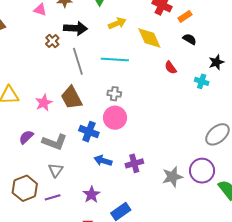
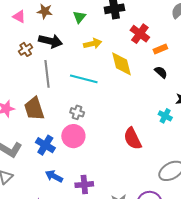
red semicircle: (171, 68) -> (133, 138), moved, size x1.6

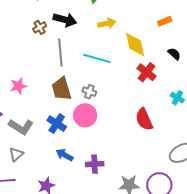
red cross: (140, 34) -> (147, 72), moved
orange rectangle: (160, 49) -> (165, 21), moved
brown trapezoid: (34, 109) -> (61, 89), moved

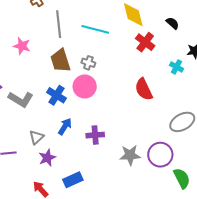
pink star: (18, 86) -> (22, 46), moved, turned 30
gray triangle: (16, 154) -> (36, 137), moved
blue arrow: (65, 155) -> (65, 126), turned 96

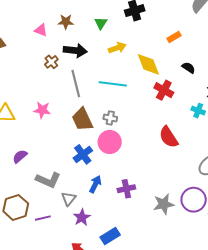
blue cross: (56, 95) -> (83, 154), turned 30
gray L-shape: (21, 99) -> (48, 180), moved

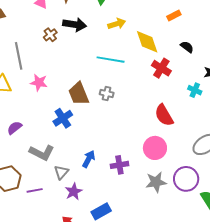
gray line: (76, 84) -> (19, 56), moved
pink circle: (110, 142) -> (155, 148), moved
blue cross: (83, 154) -> (63, 118), moved

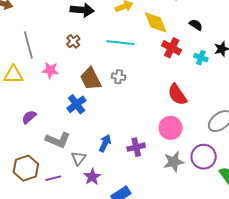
brown cross: (50, 35) -> (73, 41), moved
cyan cross: (195, 90) -> (201, 58), moved

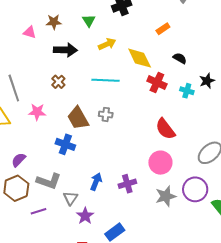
blue cross: (77, 104) -> (65, 144), turned -30
brown hexagon: (26, 168) -> (16, 188), moved
purple line: (53, 178) -> (39, 211), moved

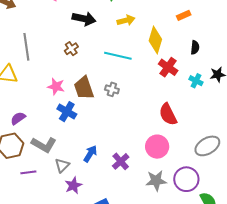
yellow diamond: (140, 58) -> (155, 40), turned 32
black semicircle: (180, 58) -> (195, 47), turned 56
pink star: (37, 112) -> (56, 86), moved
purple cross: (127, 184) -> (121, 161), turned -36

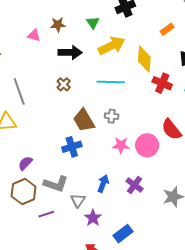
yellow arrow: (126, 20) -> (112, 46), size x1.5
pink star: (56, 86) -> (121, 145), moved
blue cross: (67, 112) -> (72, 147), turned -36
pink circle: (157, 147) -> (147, 145), moved

